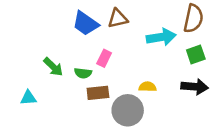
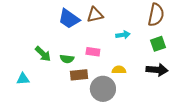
cyan arrow: (161, 37) -> (123, 35), moved, size x0.6
pink rectangle: (104, 58) -> (93, 52), moved, turned 72

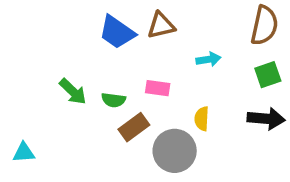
yellow semicircle: (119, 70) -> (202, 119), turned -88
brown rectangle: (79, 75) -> (134, 127), turned -30
cyan triangle: (23, 79) -> (24, 153), moved

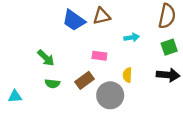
green semicircle: (114, 100) -> (52, 84), moved

